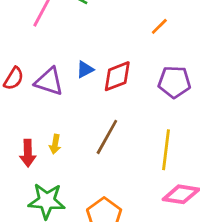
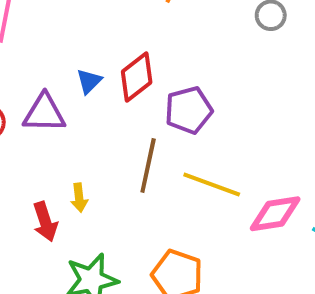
purple pentagon: (174, 82) -> (189, 110), moved
yellow line: (166, 150) -> (212, 185), moved, turned -60

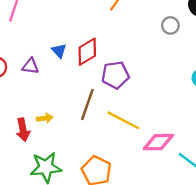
blue triangle: (89, 81) -> (59, 51), turned -35
purple triangle: (44, 113) -> (31, 66), size x0.7
yellow arrow: (79, 198) -> (45, 118), turned -98

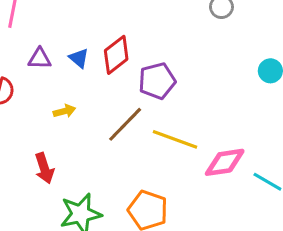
purple triangle: (31, 66) -> (40, 59), moved
brown line: (87, 104) -> (125, 124), turned 32
yellow arrow: (45, 118) -> (64, 111), moved

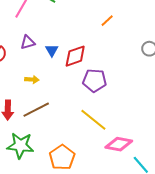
purple triangle: (40, 59) -> (28, 42), turned -35
brown line: (125, 124) -> (36, 110), moved

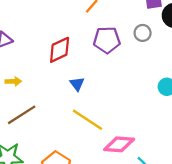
blue triangle: (52, 50) -> (77, 84), moved
purple pentagon: (95, 80) -> (107, 40), moved

